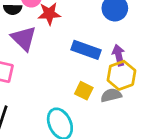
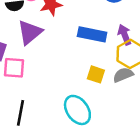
purple triangle: (24, 38) -> (30, 32), turned 44

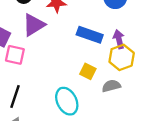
gray semicircle: (123, 75) -> (111, 86), moved

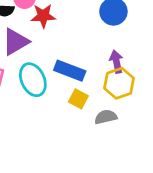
blue rectangle: (90, 35) -> (70, 71), moved
cyan ellipse: (67, 101) -> (33, 80), moved

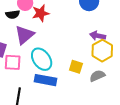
purple arrow: (116, 62) -> (98, 36), turned -56
blue rectangle: (70, 71) -> (45, 80), moved

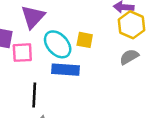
yellow square: (76, 67) -> (85, 40), moved

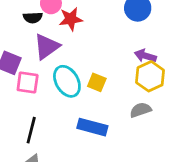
blue rectangle: (65, 70) -> (92, 127), moved

